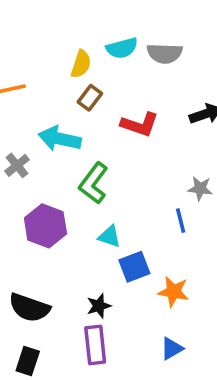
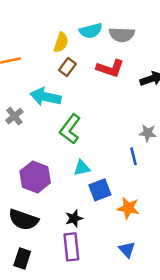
red L-shape: (140, 124) -> (110, 68), moved
purple hexagon: (45, 226) -> (35, 177), moved
cyan triangle: (109, 237) -> (82, 168), turned -30
blue triangle: (172, 349) -> (127, 249), turned -42

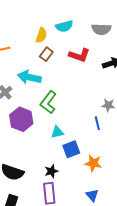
gray semicircle: (122, 35) -> (101, 29), moved
purple hexagon: (35, 177) -> (21, 119), moved

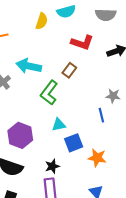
brown rectangle: (46, 54) -> (69, 70), moved
purple hexagon: (21, 119) -> (20, 135), moved

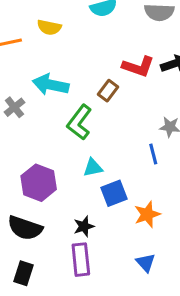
yellow semicircle: (42, 21) -> (49, 27), moved, turned 84
red L-shape: (82, 42) -> (138, 67), moved
orange star: (97, 158) -> (147, 214), turned -30

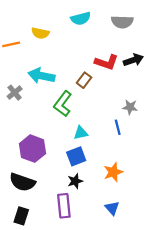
cyan triangle: (93, 168) -> (81, 133), moved
blue square: (114, 193) -> (76, 156), moved
black star: (84, 226) -> (75, 181), moved

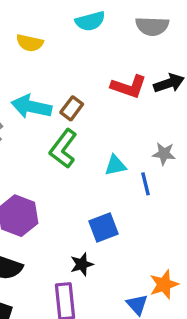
brown rectangle: (84, 80) -> (72, 108), moved
cyan triangle: (81, 133) -> (115, 165), moved
blue square: (76, 156) -> (104, 227), moved
orange star: (113, 172) -> (164, 284), moved

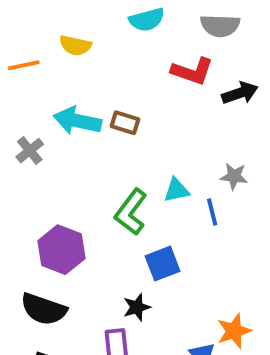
red L-shape: (129, 87) -> (192, 71), moved
brown rectangle: (72, 108) -> (125, 123), turned 70
green L-shape: (63, 149) -> (131, 212), moved

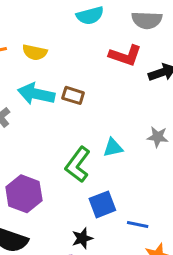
yellow semicircle: (75, 45) -> (35, 52), moved
blue line: (212, 212) -> (138, 224), moved, turned -65

